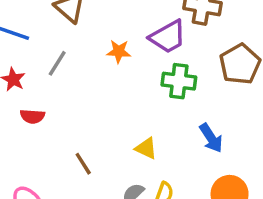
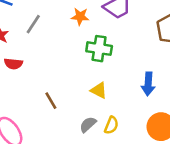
green cross: (179, 81) -> (99, 49), moved
blue arrow: (211, 138) -> (148, 84), turned 35

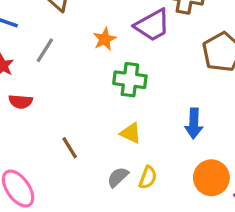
orange star: (80, 16) -> (105, 39), turned -30

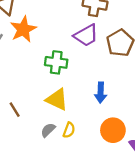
purple trapezoid: (152, 25) -> (86, 35), moved
orange star: (105, 39) -> (23, 29), moved, size x1.6
yellow triangle: (131, 133) -> (57, 99), size x1.5

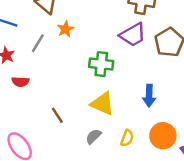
orange star: (23, 29) -> (65, 29), size x0.6
yellow semicircle: (69, 130) -> (127, 138), moved

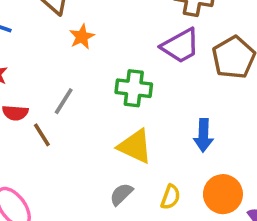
gray line: (38, 43) -> (64, 101), moved
brown line: (57, 115) -> (42, 135), moved

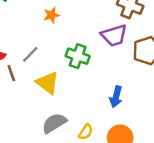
yellow triangle: (135, 146) -> (48, 83), moved
gray semicircle: (121, 194) -> (54, 123), size x1.5

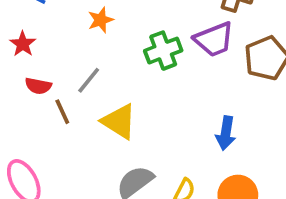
orange star: (52, 15) -> (101, 20), moved
green cross: (78, 56) -> (163, 51), moved, turned -35

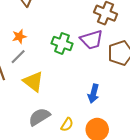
orange star: (101, 20) -> (19, 36), moved
green cross: (163, 51) -> (62, 43), turned 36

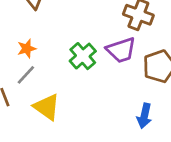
green cross: (62, 43) -> (83, 56), turned 30
blue arrow: (93, 94) -> (144, 116), moved

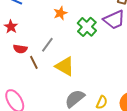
orange star: (27, 49) -> (60, 13), moved

